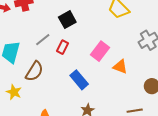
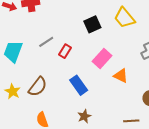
black square: (67, 20) -> (92, 24), moved
brown semicircle: (34, 71) -> (38, 87), moved

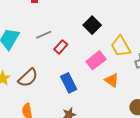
yellow trapezoid: (124, 18) -> (121, 46), moved
black square: (92, 24) -> (92, 25), turned -30

